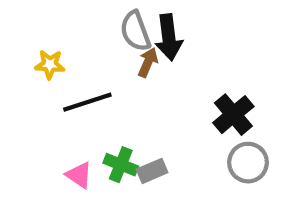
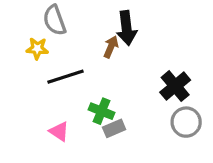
gray semicircle: (135, 31) -> (55, 20), moved
green cross: (121, 165) -> (102, 111), moved

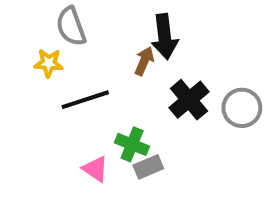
black cross: (175, 86) -> (189, 100), moved
gray circle: (186, 122) -> (242, 108), moved
pink triangle: (59, 131) -> (95, 169), moved

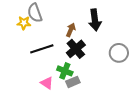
black arrow: (165, 37) -> (95, 20), moved
yellow star: (49, 63) -> (24, 23), moved
black cross: (189, 100) -> (76, 49), moved

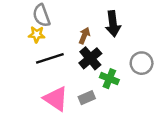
yellow star: (24, 23) -> (37, 34), moved
green cross: (65, 71) -> (109, 79), moved
pink triangle: (47, 83) -> (56, 99), size x1.6

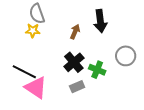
black line: (50, 58) -> (24, 72), moved, turned 45
black cross: (90, 58) -> (74, 62), moved
pink triangle: (56, 99) -> (36, 88), moved

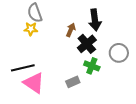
black cross: (74, 62) -> (87, 44), moved
black line: (24, 72) -> (23, 68), turned -40

